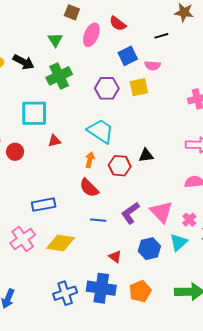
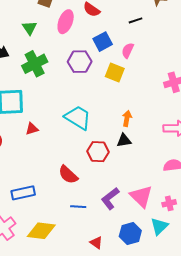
pink semicircle: (152, 66) -> (128, 50), turned 112
yellow square: (139, 87) -> (115, 73), turned 36
purple hexagon: (107, 88) -> (80, 62), moved
orange arrow: (90, 160) -> (127, 118), moved
pink cross: (189, 220) -> (169, 203), turned 32

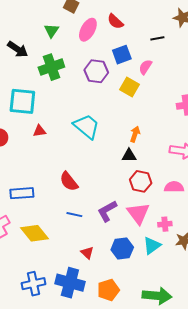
red hexagon: (98, 152) -> (141, 181), moved
yellow diamond: (41, 231) -> (34, 233), turned 36

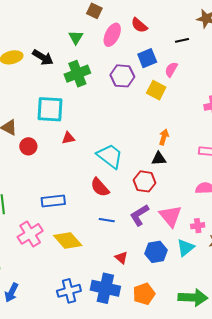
cyan trapezoid: (87, 126) -> (110, 156), moved
red hexagon: (141, 181) -> (145, 181), moved

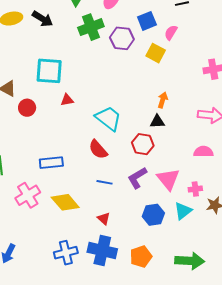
green cross: (77, 74) -> (91, 27), moved
red triangle: (121, 258) -> (104, 218), moved

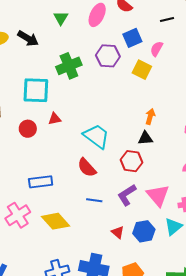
green cross: (91, 27) -> (69, 66), moved
red circle: (27, 108) -> (28, 129), moved
red triangle: (104, 218) -> (118, 232), moved

